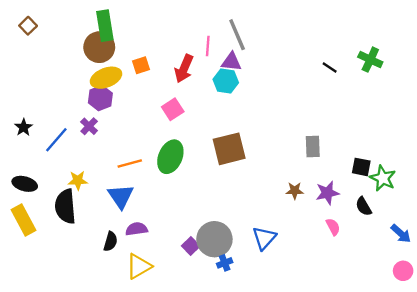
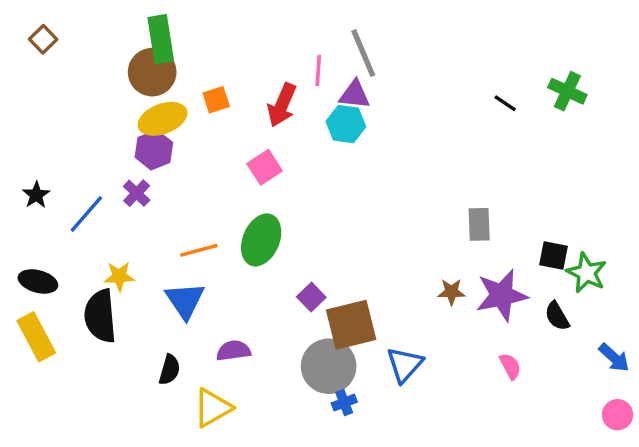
brown square: (229, 149) -> (351, 325), moved
purple star: (327, 193) -> (502, 295), size x1.4
pink semicircle: (333, 227) -> (510, 366), moved
purple semicircle: (137, 229) -> (233, 351), moved
purple square: (191, 246) -> (311, 297), moved

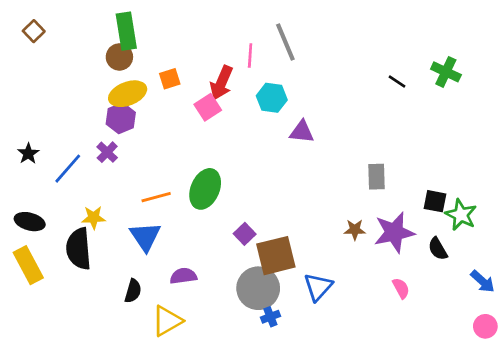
brown circle: (152, 72) -> (119, 57), size x0.7
purple triangle: (355, 95) -> (302, 132), moved
pink square: (265, 167) -> (208, 107), moved

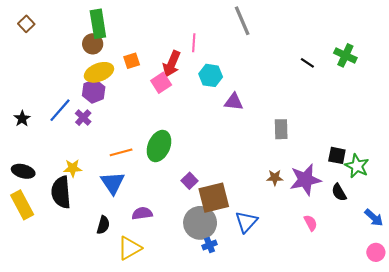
gray line: (285, 42) -> (242, 21), moved
blue line: (68, 169) -> (60, 110), moved
gray rectangle: (377, 177) -> (281, 129), moved

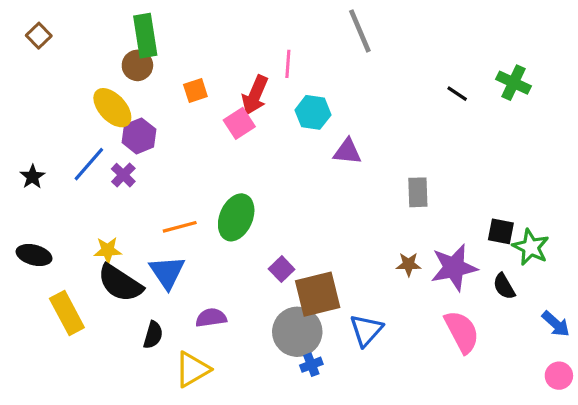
yellow ellipse: (99, 72) -> (112, 108), moved, turned 68
black semicircle: (61, 192) -> (120, 283), moved, turned -52
yellow rectangle: (22, 205) -> (67, 313), moved
pink semicircle: (311, 223) -> (462, 332), size x1.8

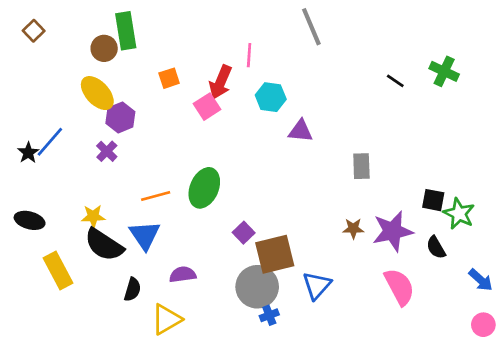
brown circle: (137, 65) -> (104, 48), moved
blue line: (89, 164) -> (50, 142), moved

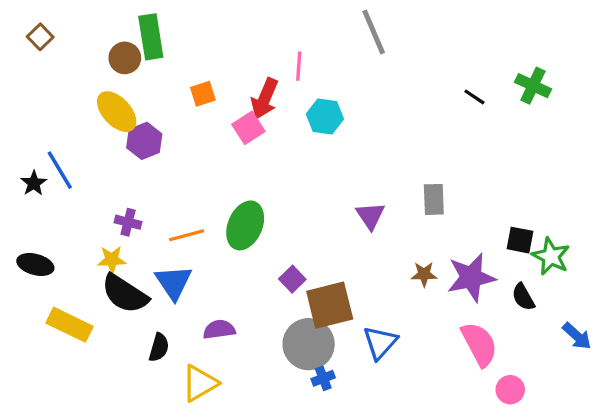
purple triangle: (300, 131) -> (370, 216), moved, turned 50
blue line: (50, 142) -> (60, 170), turned -72
purple cross: (107, 151) -> (128, 222), moved, turned -30
yellow rectangle: (58, 270) -> (70, 325), turned -36
pink circle: (483, 325) -> (510, 390), moved

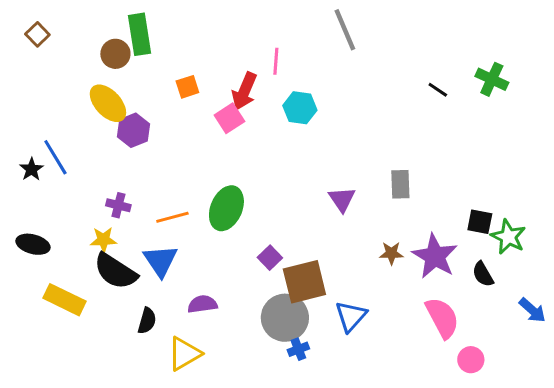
purple star: (471, 277) -> (435, 256), turned -30

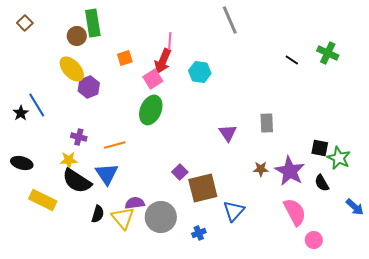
pink line: (276, 61) -> (170, 41), moved
green ellipse: (226, 208) -> (151, 110), moved
gray circle: (285, 318) -> (161, 217), moved
yellow triangle: (184, 354) -> (123, 218), moved, turned -40

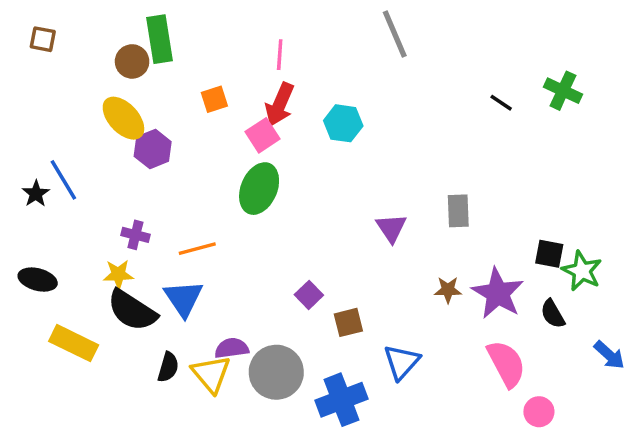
brown square: (25, 23) -> (43, 39), turned -35
pink line: (170, 41) -> (280, 55), moved
brown square: (203, 188) -> (348, 322), size x0.6
blue cross: (199, 233) -> (342, 400), size x2.0

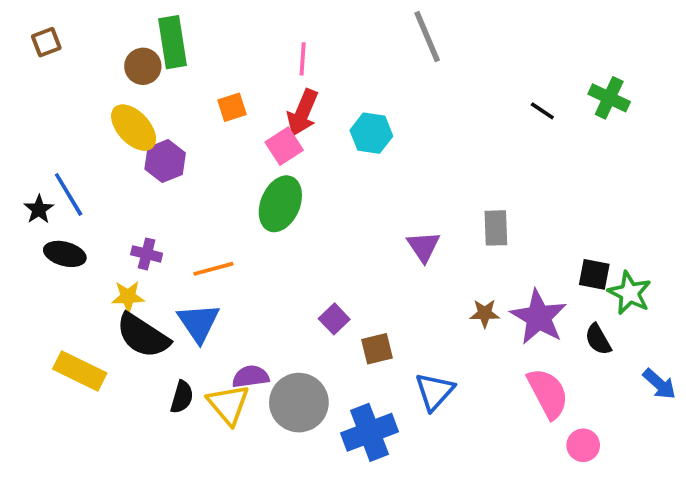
brown square: (43, 39) -> (46, 42), turned -32
black ellipse: (38, 280) -> (65, 254), moved

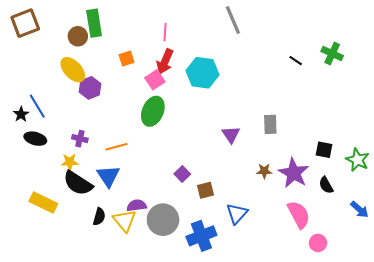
brown square: (46, 42) -> (25, 23), size x1.8
cyan hexagon: (371, 133) -> (202, 73), size x1.4
green star: (630, 293) -> (357, 160), moved

